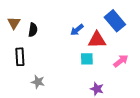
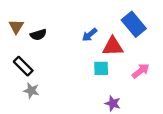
black semicircle: (33, 30) -> (38, 35), turned 64
black rectangle: (20, 57) -> (23, 66), turned -42
gray star: (38, 82) -> (31, 91), moved

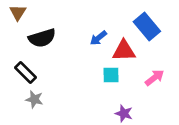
brown triangle: (16, 27) -> (18, 12), moved
black semicircle: (38, 35) -> (42, 38), size x1.5

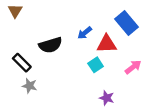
black semicircle: (42, 38) -> (50, 45), moved
cyan square: (111, 75) -> (96, 65), turned -32

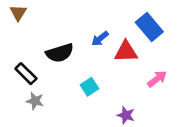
cyan square: (96, 65) -> (90, 87), moved

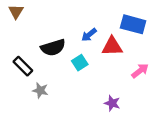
blue rectangle: (149, 27) -> (133, 24), turned -35
cyan square: (90, 87) -> (80, 63), moved
gray star: (35, 101) -> (40, 90), moved

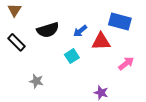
black semicircle: (53, 48) -> (48, 30), moved
black rectangle: (23, 66) -> (16, 42), moved

